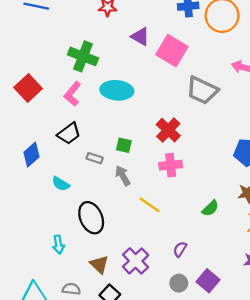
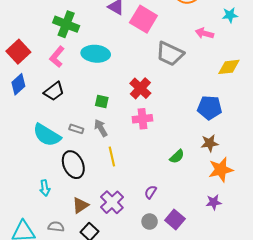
blue diamond: (32, 155) -> (18, 84), moved
gray rectangle: (95, 158) -> (76, 129), moved
cyan semicircle: (61, 184) -> (47, 135), size x1.8
yellow line: (150, 205) -> (112, 156), moved, turned 42
brown triangle: (99, 264) -> (80, 205), turned 42

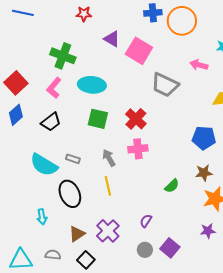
green square: (102, 102) -> (98, 119), moved, size x1.5
gray arrow: (101, 128) -> (109, 158), moved

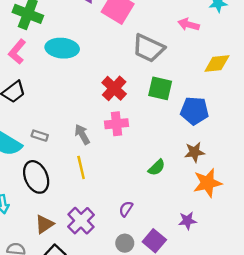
green square: (98, 119) -> (160, 88), moved
purple star: (208, 231) -> (187, 221), moved

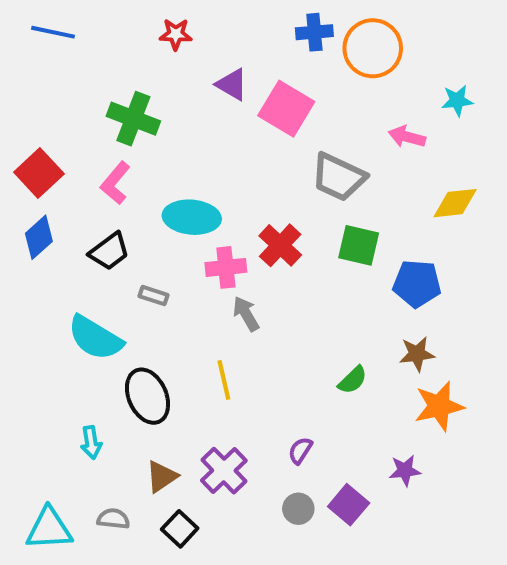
cyan ellipse: (62, 48) -> (192, 217), moved
pink cross: (116, 124) -> (226, 267), moved
gray arrow: (82, 134) -> (246, 314), moved
gray rectangle: (40, 136) -> (154, 296), moved

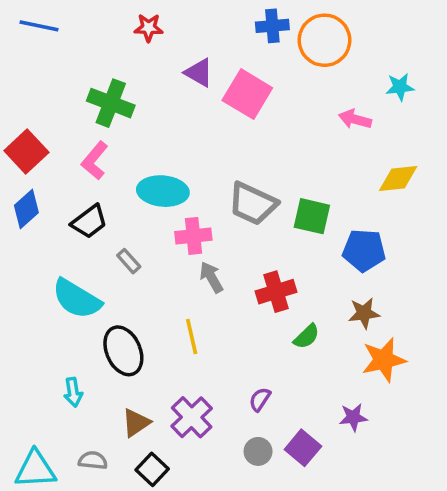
gray trapezoid: (339, 177) -> (253, 204), moved
red cross: (280, 245) -> (276, 292), moved, turned 30
gray rectangle: (154, 296) -> (129, 261), turned 30

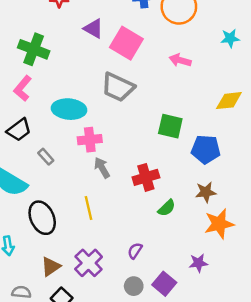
pink arrow: (355, 119) -> (180, 60), moved
gray trapezoid: (253, 204) -> (118, 87), moved

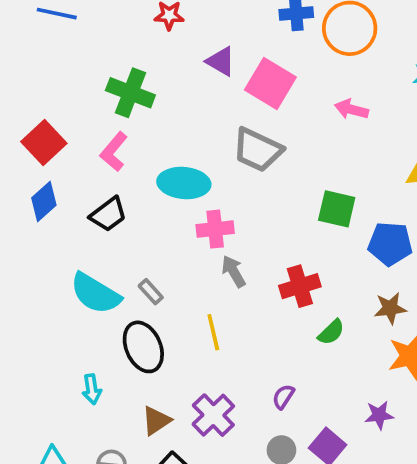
gray rectangle: (46, 157) -> (151, 292), moved

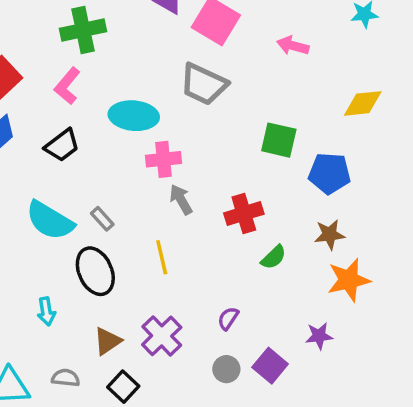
green cross: (130, 93) -> (83, 30), turned -33

